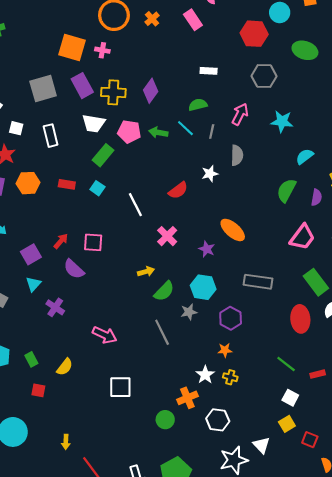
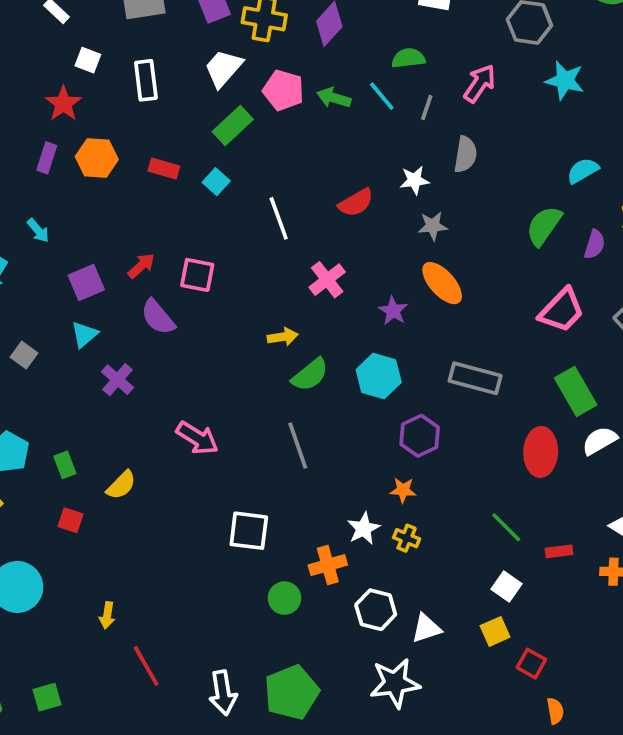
cyan star: (282, 121) -> (565, 80), moved
white trapezoid: (94, 123) -> (223, 68), turned 115
gray star: (189, 312) -> (433, 226), moved
white square: (120, 387) -> (249, 531), moved
white triangle: (261, 445) -> (426, 628), moved, turned 48

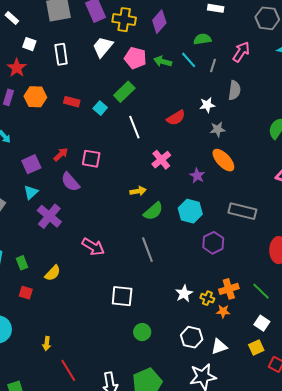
green rectangle: (233, 125) -> (124, 92), moved
purple cross: (117, 380) -> (49, 216), size x1.4
orange star: (403, 490) -> (223, 311), moved
orange cross: (328, 565) -> (229, 289), moved

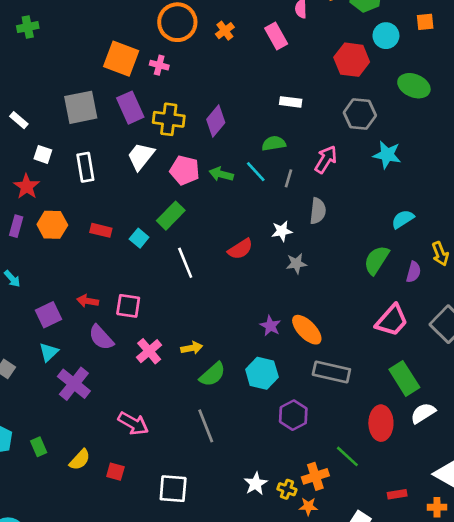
red arrow: (61, 154) -> (88, 301), turned -126
pink cross: (161, 160) -> (149, 351), moved
orange ellipse: (223, 160) -> (307, 330), moved
green line: (261, 291) -> (347, 456), moved
red square: (26, 293) -> (115, 472), moved

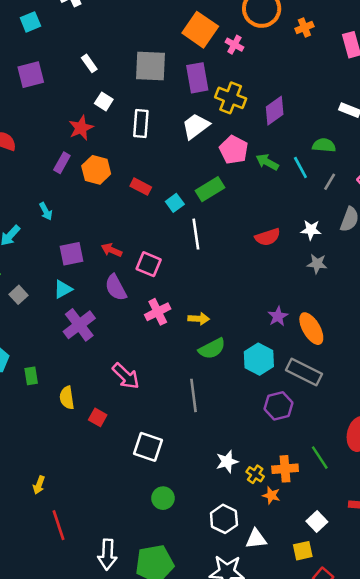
white line: (185, 263) -> (196, 234), moved
gray rectangle: (331, 372) -> (304, 372), moved
yellow semicircle: (80, 460) -> (67, 398), turned 115

